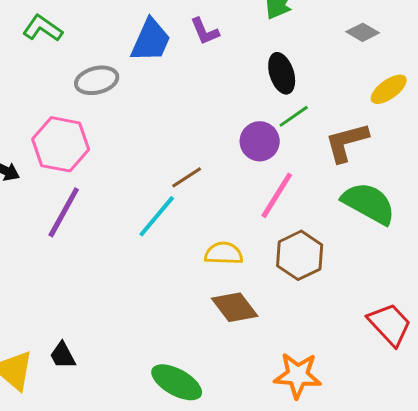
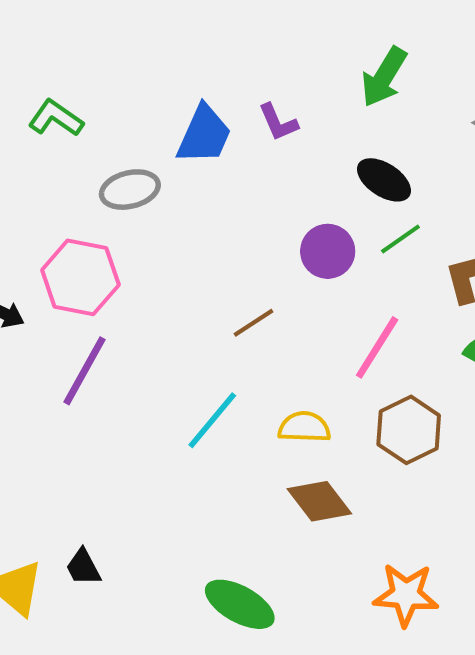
black ellipse: (282, 73) -> (384, 180), turned -39
purple circle: (260, 141) -> (328, 251), moved
cyan line: (157, 216) -> (212, 420), moved

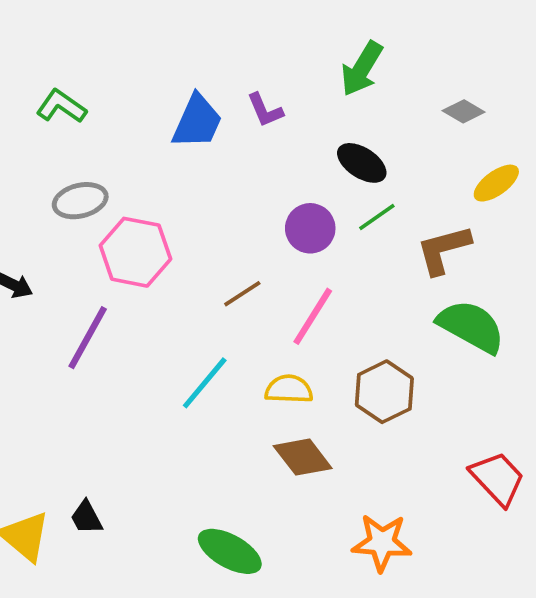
gray ellipse: (130, 190) -> (80, 201), moved
pink hexagon: (80, 277) -> (135, 252), moved
pink line: (377, 347) -> (313, 316), moved

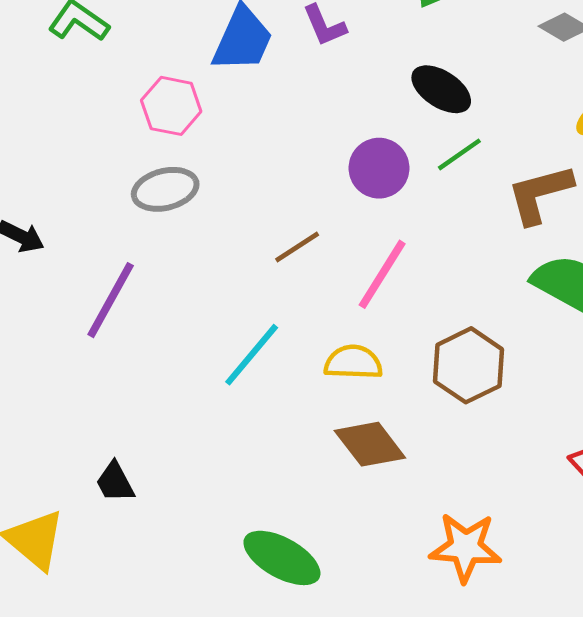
gray ellipse: (80, 201) -> (165, 189), moved
pink hexagon: (135, 252) -> (171, 106), moved, size x0.7
black trapezoid: (86, 517) -> (115, 482), moved

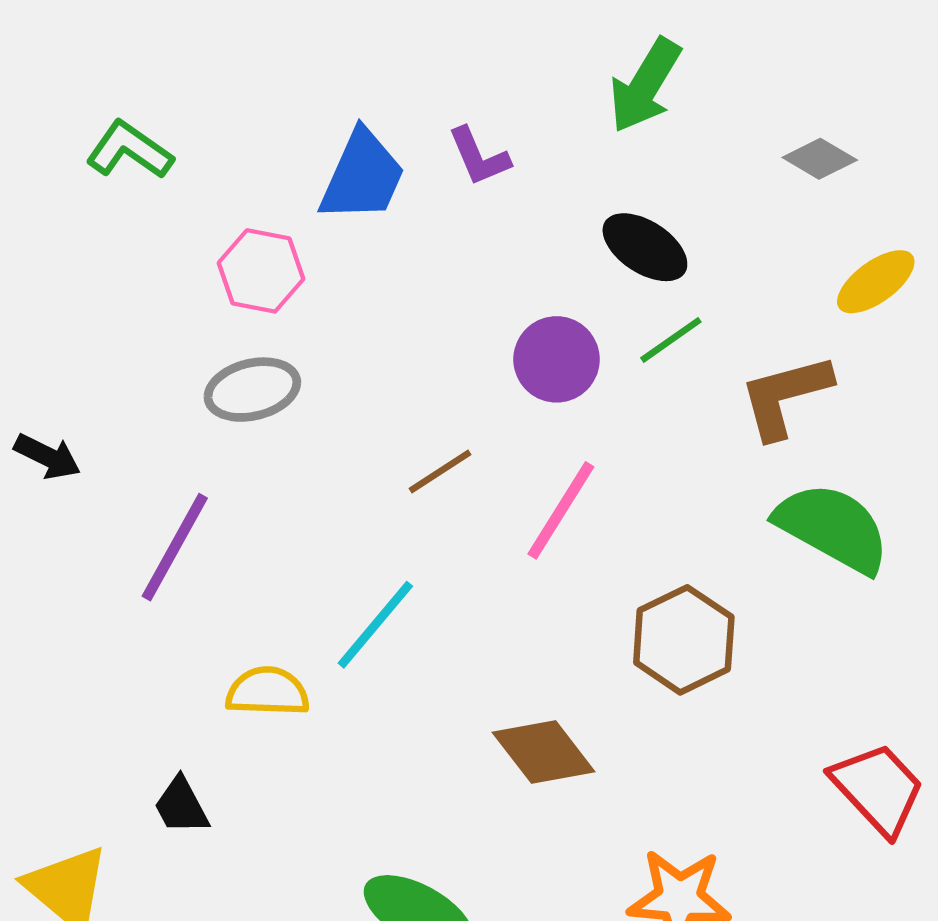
yellow semicircle: (353, 362) -> (267, 692), moved

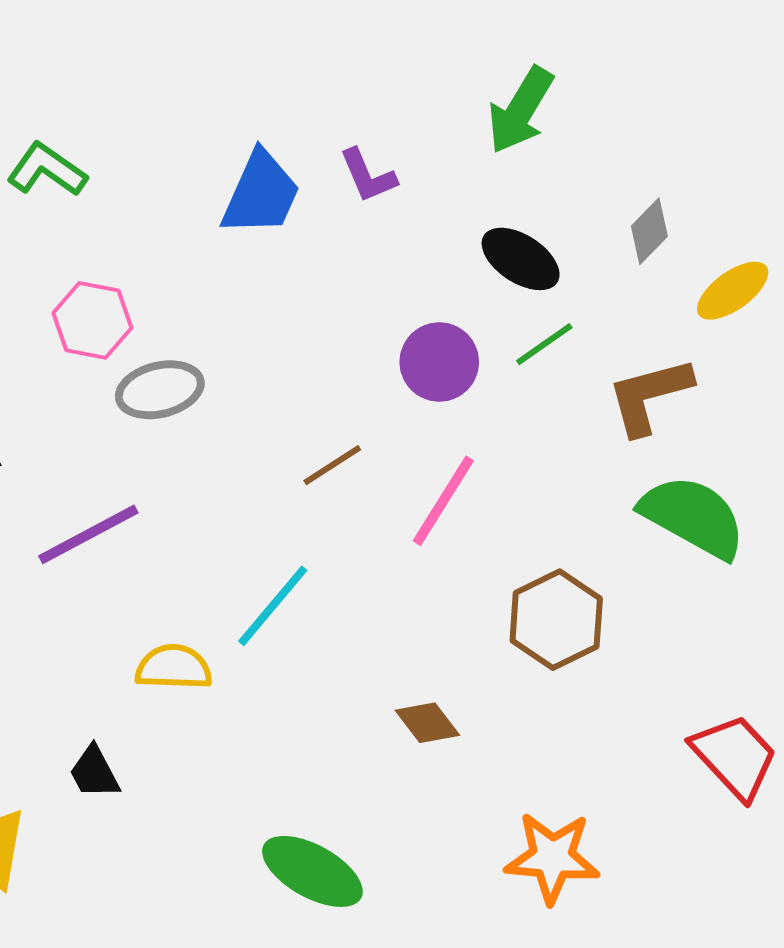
gray diamond: (820, 159) -> (649, 231), moved, turned -76
pink hexagon: (261, 271) -> (92, 320), moved
purple line: (175, 547) -> (88, 534), turned 33
brown diamond: (544, 752) -> (427, 723), size x0.7

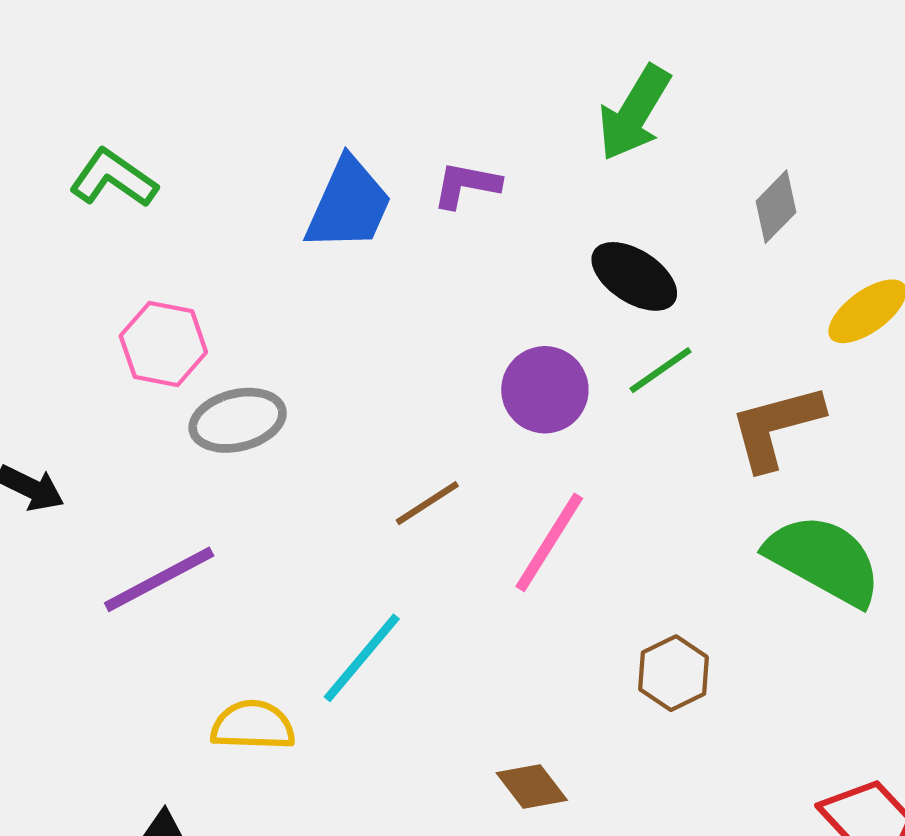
purple L-shape: (368, 176) -> (466, 185), turned 124
gray diamond: (649, 231) -> (776, 207), moved
brown hexagon: (556, 620) -> (673, 673), size x0.7

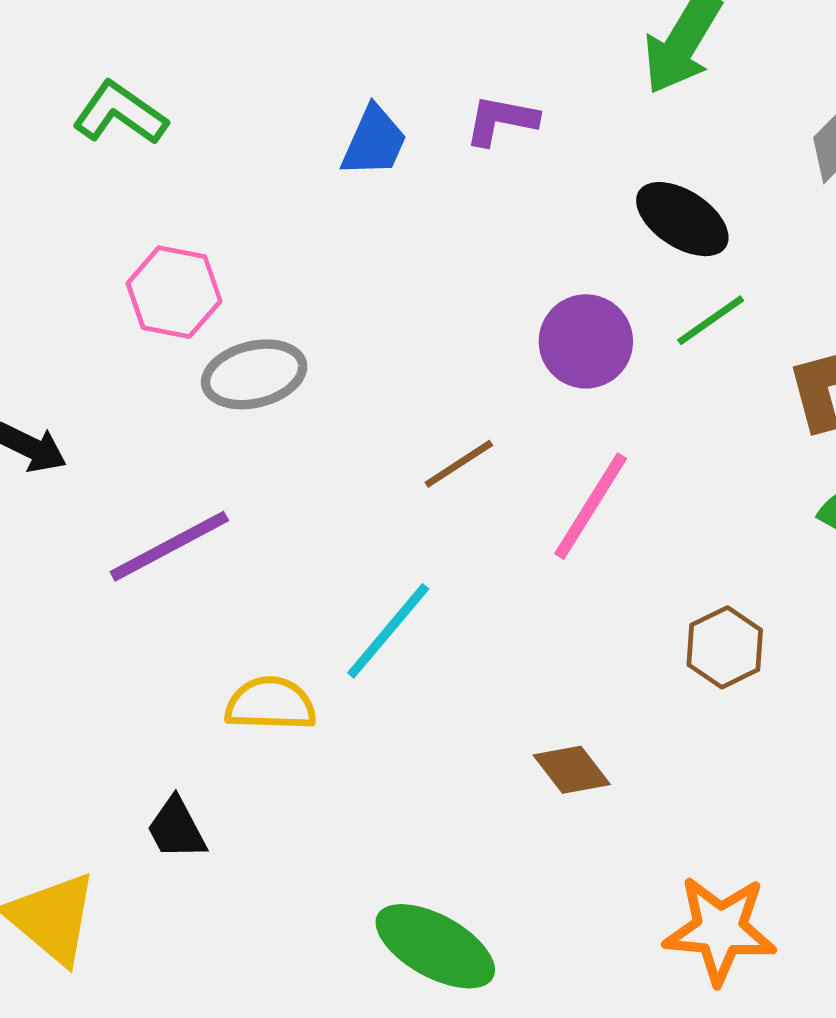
blue trapezoid: (349, 204) -> (374, 141), size x0.7

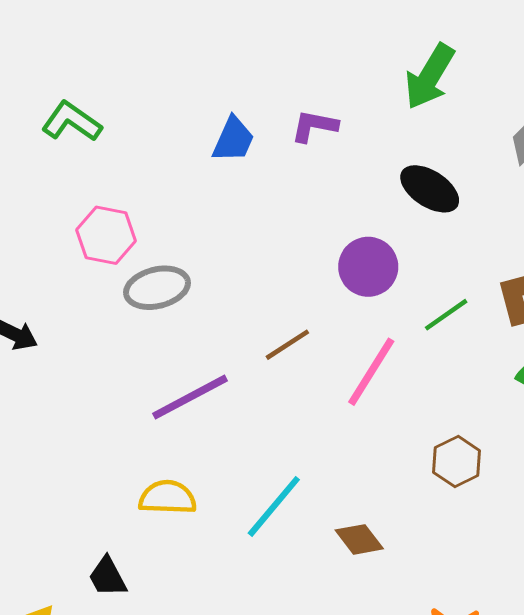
green line: (711, 320) -> (446, 315), moved
purple line: (169, 546) -> (190, 397), moved
cyan line: (388, 631) -> (274, 506), moved

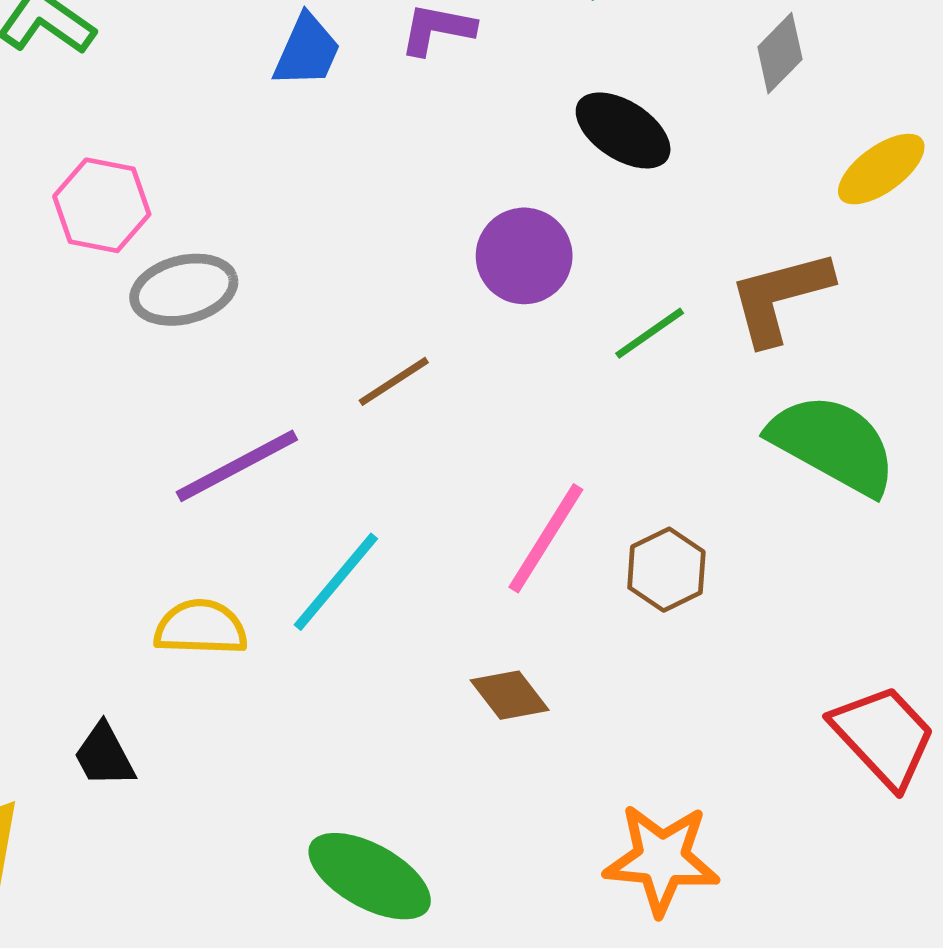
pink line: (371, 372) -> (546, 538), moved
cyan line: (274, 506) -> (336, 582), moved

